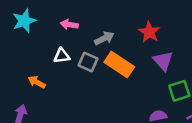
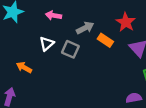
white triangle: (62, 56) -> (47, 44), turned -35
orange rectangle: (119, 65) -> (105, 40), moved, size x0.6

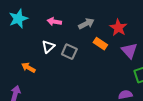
gray arrow: (85, 28) -> (86, 24), moved

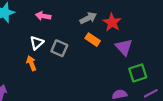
gray arrow: (86, 24) -> (88, 18), moved
orange arrow: (28, 68) -> (31, 63), moved, turned 40

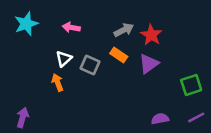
orange rectangle: (93, 40) -> (119, 55), moved
purple triangle: (124, 47) -> (149, 64), moved, turned 36
green square: (138, 73) -> (191, 85), moved

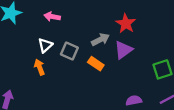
gray arrow: (124, 30) -> (100, 40), moved
orange rectangle: (119, 55) -> (96, 64), moved

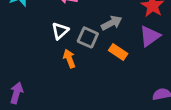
gray arrow: (100, 40) -> (112, 23), moved
orange arrow: (39, 67) -> (69, 59), moved

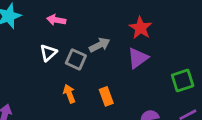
orange rectangle: (118, 52) -> (106, 96), moved, turned 36
orange arrow: (69, 59) -> (69, 94), moved

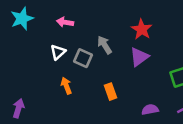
gray arrow: (100, 45) -> (105, 45), turned -96
orange arrow: (69, 94) -> (66, 86), moved

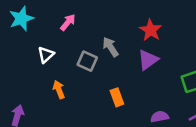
pink arrow: (65, 22) -> (68, 22), turned 119
white triangle: (58, 52) -> (46, 55), moved
orange arrow: (66, 86) -> (59, 90), moved

